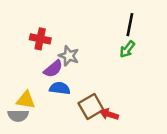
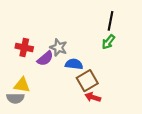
red cross: (40, 39) -> (24, 47), moved
blue semicircle: (60, 88) -> (74, 64), moved
brown square: (91, 106) -> (87, 81), moved

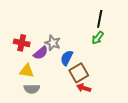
blue semicircle: (74, 64) -> (67, 58), turned -70
yellow triangle: (22, 85) -> (27, 71), moved
gray semicircle: (15, 98) -> (32, 89), moved

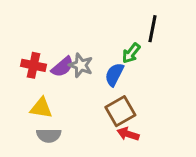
green arrow: (98, 38) -> (131, 53), moved
purple semicircle: (41, 53) -> (62, 67), moved
blue semicircle: (67, 58) -> (114, 74), moved

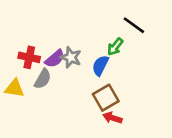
black line: (152, 29) -> (134, 25), turned -65
yellow triangle: (41, 108) -> (14, 88), moved
gray semicircle: (49, 135) -> (43, 79), moved, turned -60

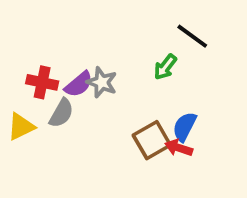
blue semicircle: (100, 65) -> (184, 127), moved
yellow triangle: (14, 88) -> (21, 127), turned -35
red arrow: (112, 118) -> (179, 148), moved

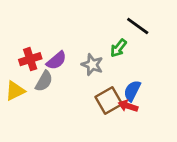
red cross: (42, 82) -> (30, 59), turned -30
gray star: (102, 82) -> (92, 65), moved

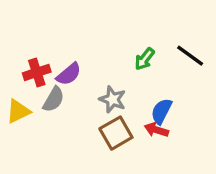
black line: (138, 26) -> (190, 56), moved
gray star: (92, 65) -> (113, 99), moved
brown square: (109, 100) -> (116, 133), moved

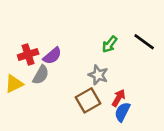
gray star: (113, 99) -> (98, 75), moved
blue semicircle: (161, 111) -> (122, 112), moved
red arrow: (156, 130) -> (119, 98), turned 102

